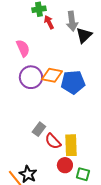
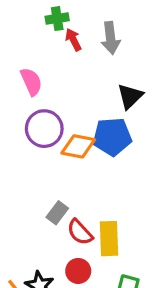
black triangle: (84, 35) -> (130, 96), moved
orange diamond: (52, 75) -> (78, 146), moved
red circle: (65, 165) -> (78, 271), moved

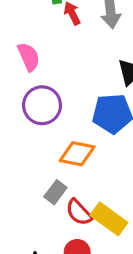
orange diamond: (78, 146) -> (77, 154), moved
yellow rectangle: (109, 239) -> (109, 219), turned -52

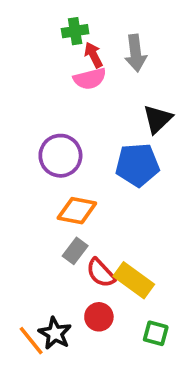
pink semicircle: (29, 57) -> (90, 79), moved, turned 100
orange diamond: (77, 154) -> (77, 211), moved

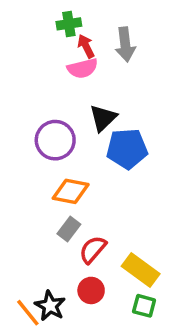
black triangle: (158, 119) -> (103, 118), moved
red semicircle: (101, 273) -> (93, 249), turned 84
yellow rectangle: (134, 280) -> (141, 270), moved

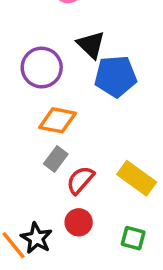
black triangle: (103, 118) -> (91, 45), turned -32
yellow rectangle: (141, 270) -> (137, 178), moved

